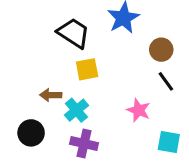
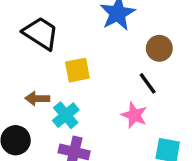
black trapezoid: (73, 33) -> (41, 33), moved
black line: (166, 81) -> (148, 83), moved

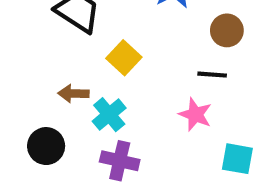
yellow square: (77, 70) -> (124, 58), turned -36
black line: (148, 83) -> (212, 75), turned -50

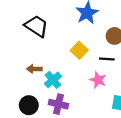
yellow square: (124, 58) -> (79, 50), moved
black circle: (46, 146) -> (29, 105), moved

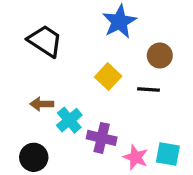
pink star: (98, 80) -> (136, 157), moved
purple cross: (58, 104) -> (102, 138), moved

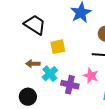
yellow square: (108, 77) -> (58, 47), moved, turned 35
pink star: (136, 157) -> (91, 76), moved

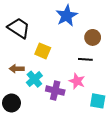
yellow square: (58, 47) -> (43, 51), turned 35

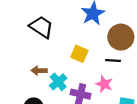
brown circle: (93, 37) -> (121, 37), size x1.5
yellow square: (43, 51) -> (79, 54), moved

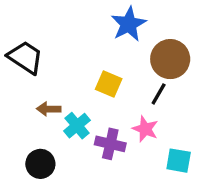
black trapezoid: (41, 27) -> (25, 57), moved
black line: (113, 61) -> (159, 94), turned -64

